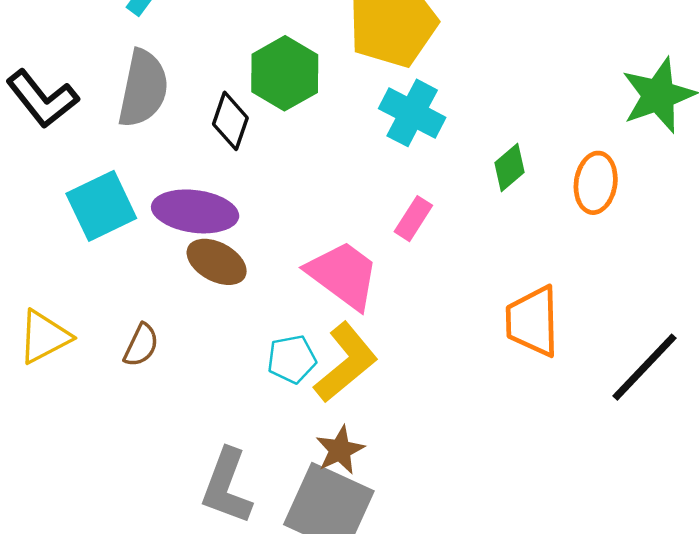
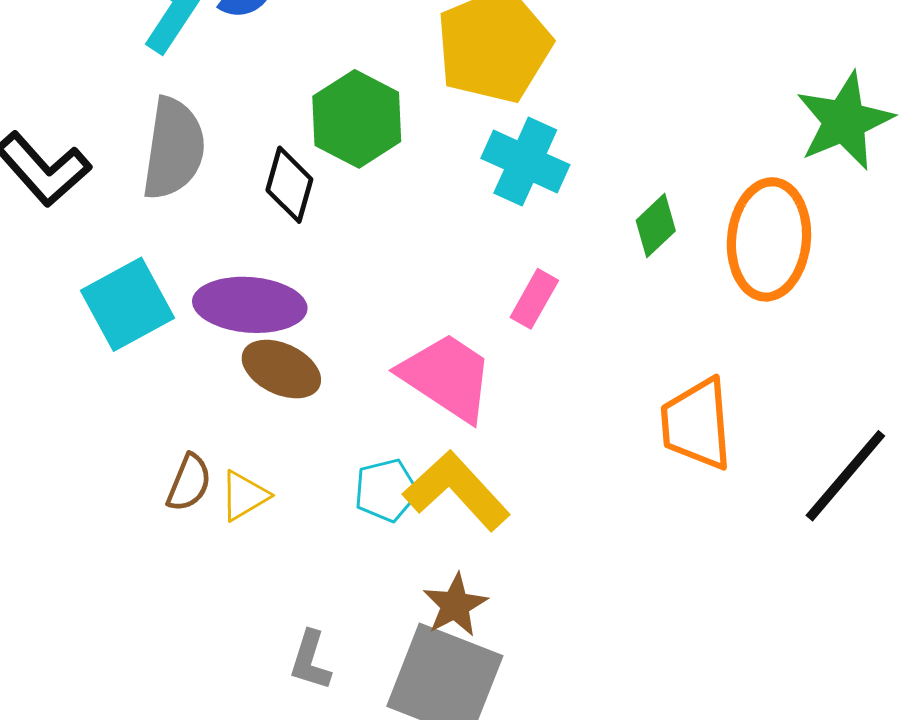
orange ellipse: (596, 183) -> (769, 239), size x1.5
yellow triangle: (44, 337) -> (244, 496), moved, size x0.7
yellow L-shape: (346, 362) -> (457, 491), turned -90
gray L-shape: (227, 486) -> (310, 660), size x0.6

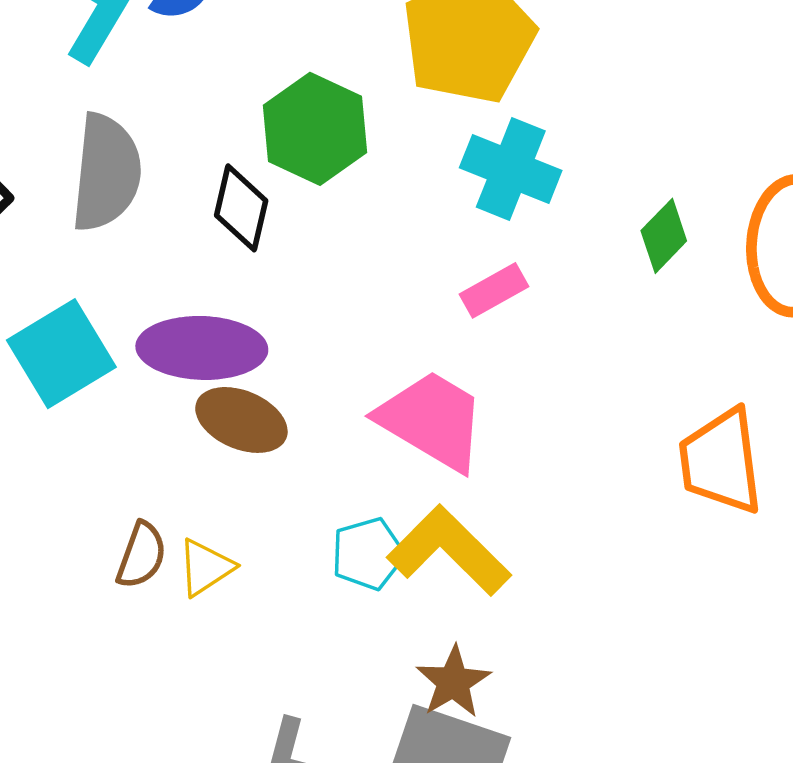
pink rectangle: (534, 299) -> (494, 290), moved, turned 34

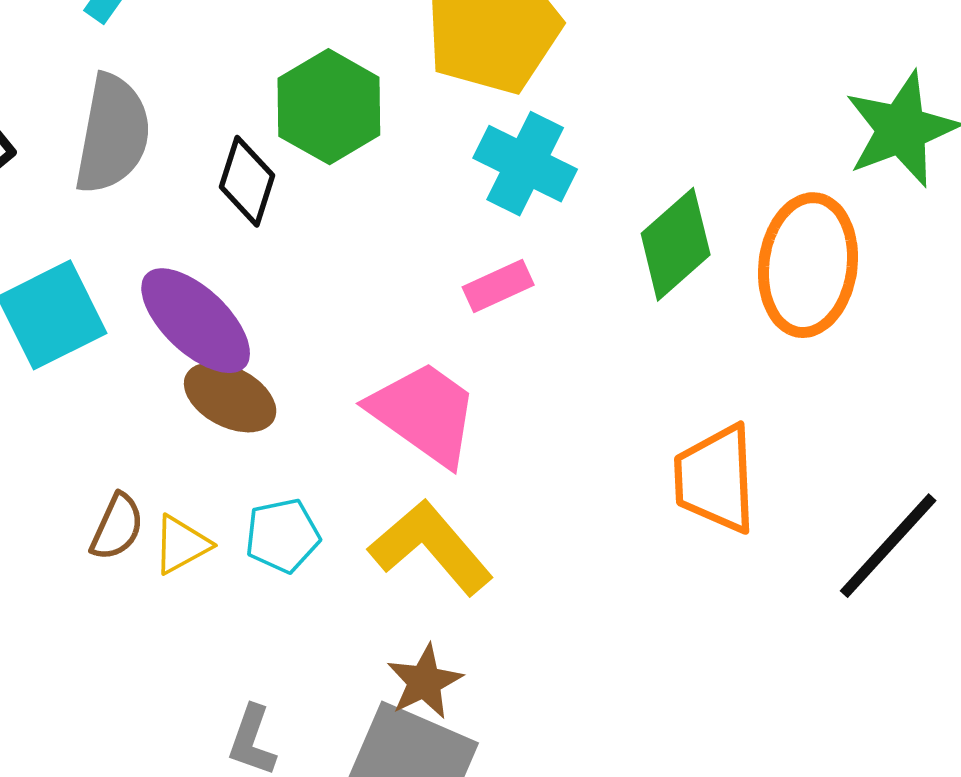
green diamond: (664, 236) -> (676, 244), size x1.5
purple ellipse: (202, 348) -> (196, 321), turned 37
cyan pentagon: (368, 554) -> (282, 536), moved

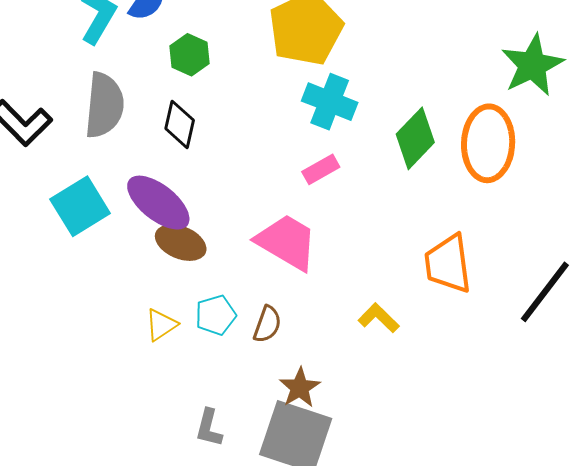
green hexagon: (329, 107) -> (190, 55), moved, size x0.7
brown semicircle: (117, 527) -> (267, 324), moved
yellow L-shape: (431, 547) -> (379, 318), moved, size x0.6

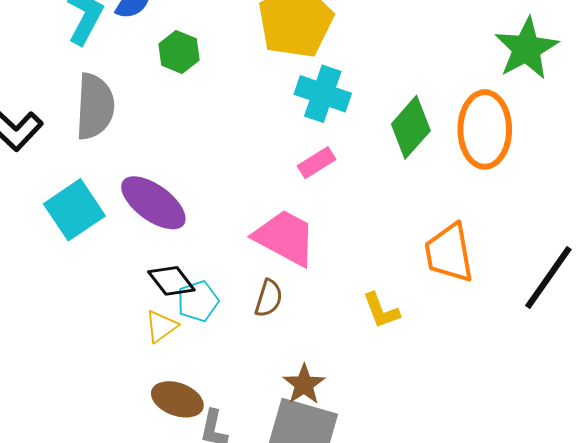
black diamond: (180, 124) -> (171, 281), moved, turned -48
brown ellipse: (181, 243) -> (177, 399), moved
cyan pentagon: (216, 315) -> (198, 301), moved
yellow L-shape: (379, 318) -> (381, 311), turned -153
brown semicircle: (267, 324) -> (269, 298), moved

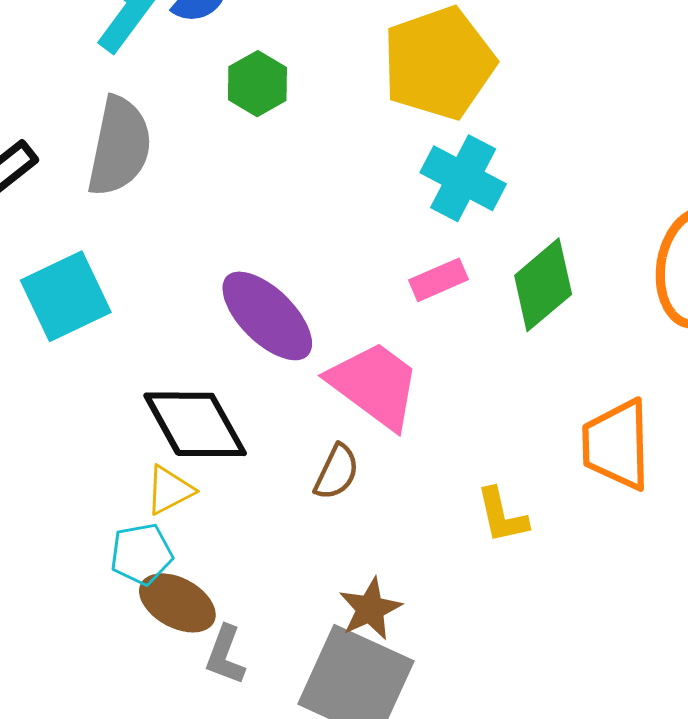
green diamond: (411, 127) -> (543, 285), moved
purple ellipse: (153, 203) -> (267, 316), moved
black diamond: (171, 281) -> (195, 424), size x1.5
cyan pentagon: (198, 301) -> (141, 554), moved

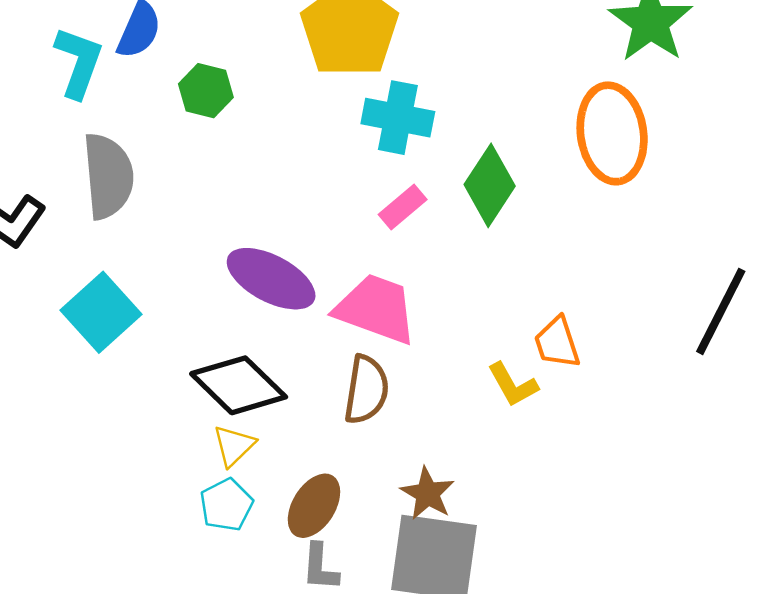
orange trapezoid: (617, 445) -> (557, 343), moved, size x0.7
brown semicircle: (337, 472) -> (366, 390), size x1.4
brown ellipse: (177, 603) -> (314, 506), moved, turned -70

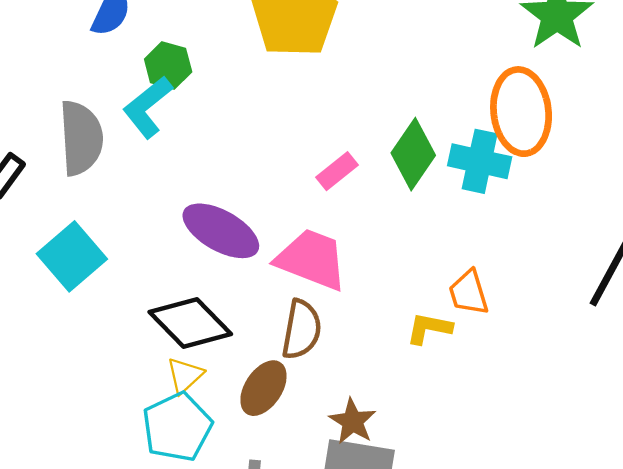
cyan L-shape: (79, 62) -> (148, 107), moved, turned -150
cyan cross: (398, 118) -> (480, 161), moved
yellow L-shape: (513, 385) -> (429, 328), turned 129
cyan pentagon: (226, 505) -> (177, 427), size x1.5
brown ellipse: (314, 506) -> (263, 388), moved

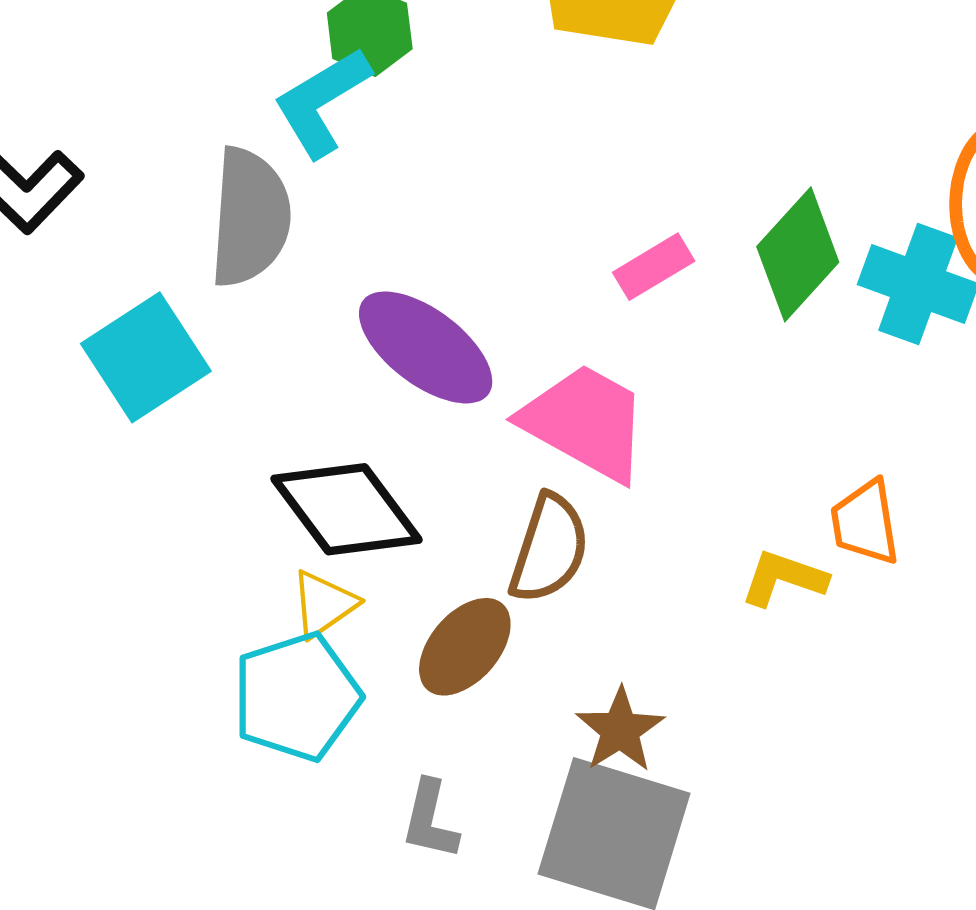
gray semicircle: (81, 138) -> (250, 217), moved

